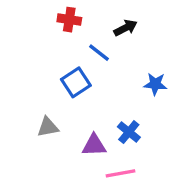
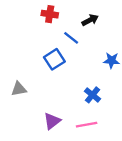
gray triangle: (48, 127) -> (19, 89), moved
purple triangle: (94, 145) -> (52, 121), moved, turned -36

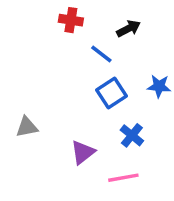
blue square: (54, 59) -> (112, 93), moved
purple triangle: (52, 121) -> (83, 152), moved

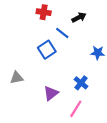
blue square: (112, 93) -> (47, 50), moved
pink line: (123, 178) -> (76, 109), turned -48

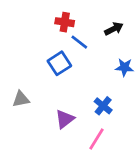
red cross: (44, 12) -> (65, 22), moved
black arrow: (79, 17) -> (114, 29), moved

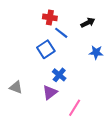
gray triangle: (21, 99) -> (16, 87), moved, turned 32
blue cross: (103, 106) -> (59, 75), moved

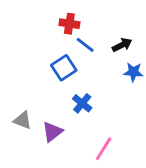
black arrow: (88, 23) -> (122, 45), moved
purple triangle: (50, 92) -> (52, 132), moved

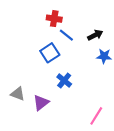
pink line: (104, 149) -> (96, 116), moved

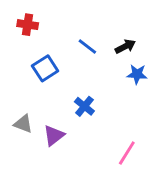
red cross: (54, 19) -> (28, 25), moved
blue square: (50, 53) -> (45, 68), moved

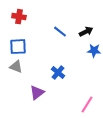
blue square: (45, 68) -> (18, 47), moved, turned 30
gray triangle: (23, 124) -> (16, 67), moved

